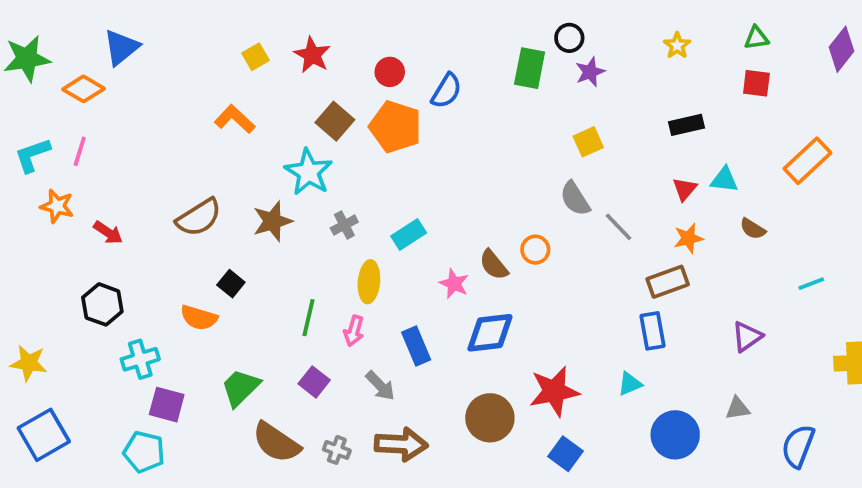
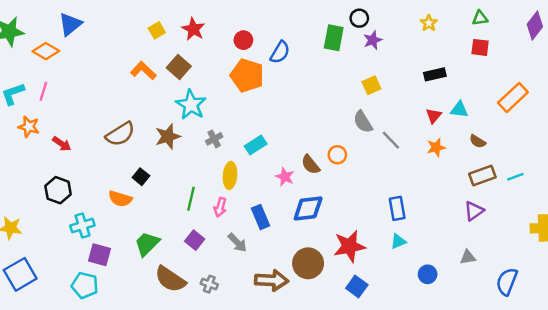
brown square: (335, 121) -> (179, 67), moved
brown rectangle: (668, 282) -> (482, 176), moved
blue rectangle: (652, 331) -> (397, 208), moved
blue circle: (675, 435) -> (428, 274), size x0.6
brown arrow: (401, 444) -> (271, 280), moved

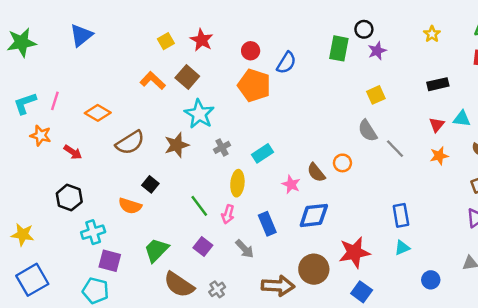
orange diamond: (46, 51) -> (98, 113), moved
green line: (191, 199) -> (199, 206), turned -50
gray cross: (209, 284) -> (217, 289), turned 35

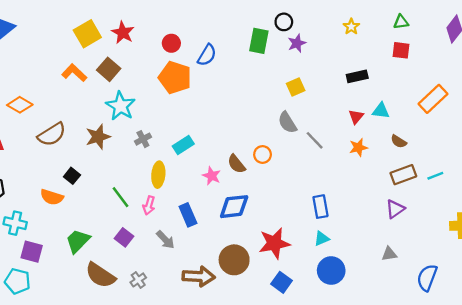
yellow square: (166, 41) -> (87, 34), size x1.6
cyan cross: (93, 232) -> (15, 223), turned 30
blue circle: (431, 280) -> (331, 271), moved, size x1.5

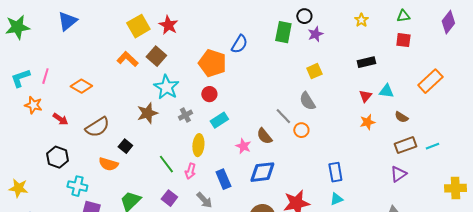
red circle: (171, 43) -> (209, 94), moved
brown semicircle: (52, 134) -> (97, 127), moved
gray line: (315, 140) -> (283, 116), moved
orange circle: (263, 155) -> (301, 130), moved

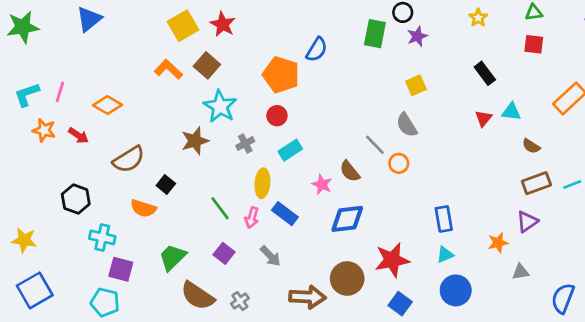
black rectangle: (366, 62) -> (485, 73), turned 66
red arrow: (60, 119) -> (78, 136), moved
orange star: (367, 122) -> (498, 243), moved
blue rectangle: (223, 179) -> (285, 214), moved, turned -30

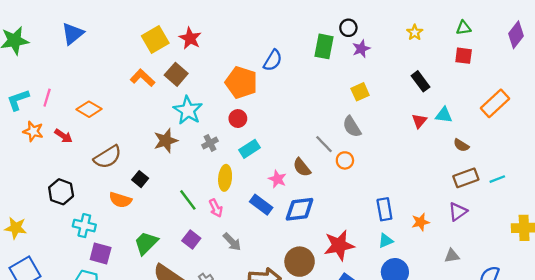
blue rectangle: (285, 214) -> (261, 205), moved
pink arrow: (252, 218) -> (216, 208), turned -42
orange star: (498, 243) -> (421, 222), moved

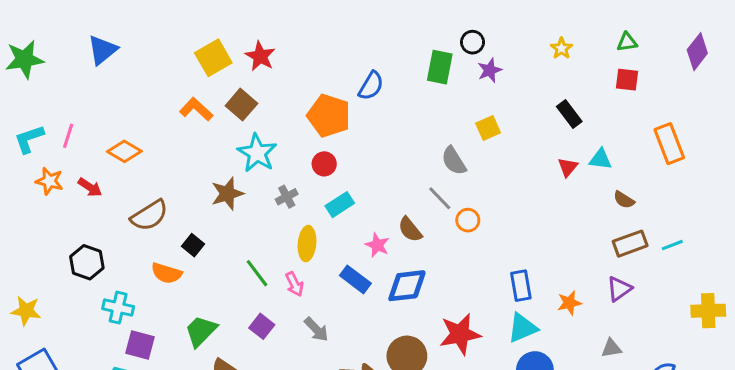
orange rectangle: (495, 103) -> (669, 144), turned -68
gray semicircle: (352, 127) -> (454, 161), moved
cyan triangle: (386, 241) -> (522, 328), size x1.5

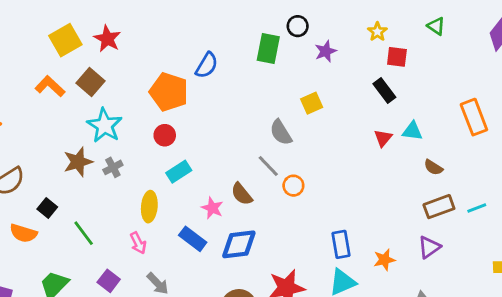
green triangle: (627, 42) -> (436, 26), turned 42
purple star: (490, 70) -> (326, 51), moved
red square: (627, 80) -> (397, 57), moved
gray cross: (287, 197) -> (113, 167), moved
green line: (257, 273) -> (84, 233), moved

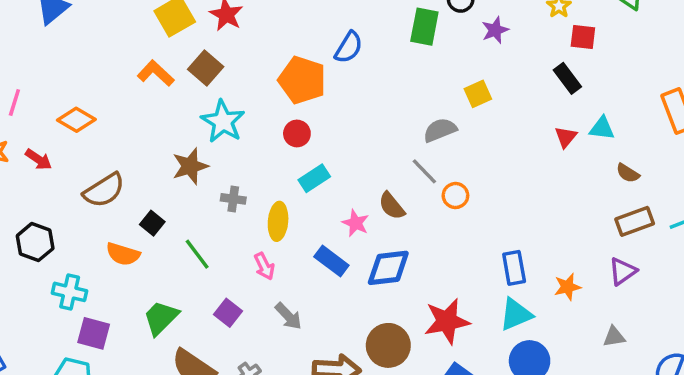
gray semicircle: (281, 132) -> (440, 130), turned 100
gray cross: (113, 167) -> (233, 199), moved, turned 36

